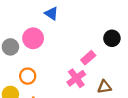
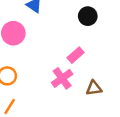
black circle: (112, 38) -> (88, 16), moved

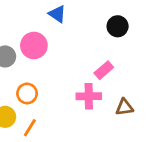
pink cross: (62, 78) -> (89, 96), turned 35

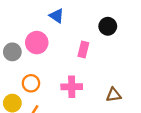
pink rectangle: (104, 70) -> (83, 50), moved, turned -35
pink cross: (89, 96) -> (72, 87), moved

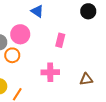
black circle: (108, 26) -> (88, 11), moved
orange circle: (31, 83) -> (12, 55), moved

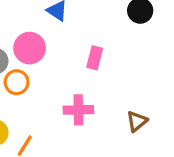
brown triangle: (86, 79) -> (137, 121), turned -32

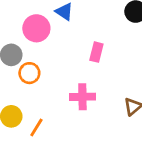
pink circle: (30, 48) -> (36, 28), moved

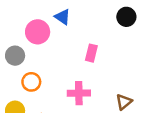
orange circle: (29, 73) -> (31, 82), moved

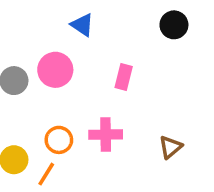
pink circle: (38, 32) -> (55, 70), moved
orange circle: (31, 82) -> (59, 140), moved

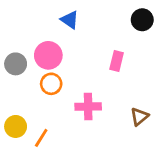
pink rectangle: (124, 77) -> (117, 61), moved
orange circle: (59, 140) -> (51, 84), moved

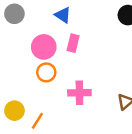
pink rectangle: (117, 61) -> (73, 43), moved
gray circle: (16, 64) -> (14, 14), moved

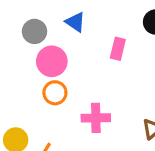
gray circle: (14, 14) -> (35, 31), moved
pink rectangle: (73, 43) -> (118, 49), moved

